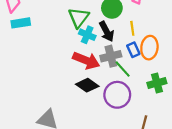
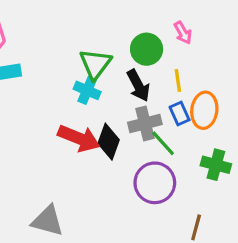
cyan cross: (87, 35) -> (87, 90), moved
red arrow: (86, 60) -> (79, 138), moved
green cross: (157, 83) -> (216, 165), turned 30
black diamond: (87, 85) -> (109, 142), moved, turned 75

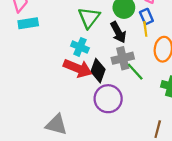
cyan cross: (87, 90) -> (80, 47), moved
blue rectangle: (180, 114) -> (146, 17), moved
purple circle: (155, 183) -> (108, 99), moved

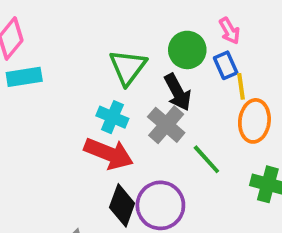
yellow line: (145, 29) -> (241, 86), moved
gray cross: (123, 58) -> (166, 125), moved, turned -35
black diamond: (98, 71) -> (122, 205), moved

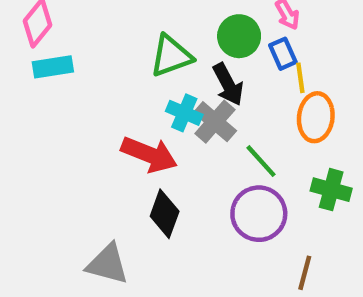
green triangle: (128, 67) -> (171, 56), turned 33
cyan cross: (112, 117) -> (184, 113), moved
purple circle: (160, 205) -> (259, 214), moved

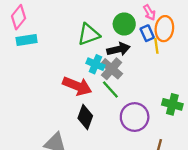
black arrow: (228, 84) -> (118, 49), turned -75
orange ellipse: (316, 117) -> (164, 29), moved
green line: (261, 161) -> (110, 89), moved

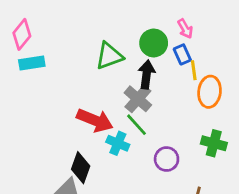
orange ellipse: (164, 29) -> (210, 92), moved
black arrow: (118, 49) -> (146, 75), turned -70
cyan cross: (95, 64) -> (118, 143), moved
black diamond: (85, 117) -> (81, 168), moved
purple circle: (135, 117) -> (167, 159), size x0.7

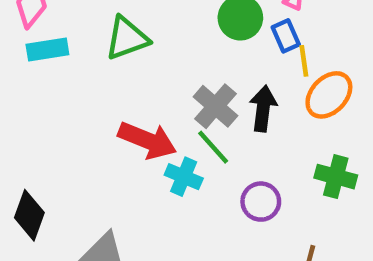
green triangle: (109, 56) -> (127, 38), moved
black arrow: (146, 75) -> (263, 109), moved
orange ellipse: (210, 92) -> (329, 95), turned 36
black diamond: (81, 168) -> (29, 215), moved

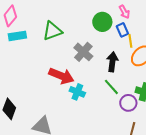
gray cross: (215, 106) -> (83, 52), moved
green line: (213, 147) -> (111, 87), moved
purple circle: (261, 202) -> (128, 103), moved

